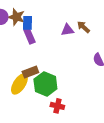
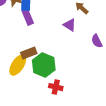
purple triangle: (67, 30) -> (70, 25), moved, turned 40

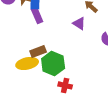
yellow ellipse: (18, 65) -> (27, 63), turned 45

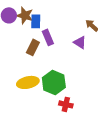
purple rectangle: (37, 15) -> (48, 37), moved
brown rectangle: (38, 51) -> (33, 47), moved, turned -42

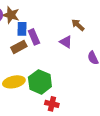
blue rectangle: (36, 21) -> (22, 29), moved
brown rectangle: (33, 47) -> (19, 47), turned 35

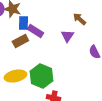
purple rectangle: (34, 37) -> (35, 31), turned -35
purple triangle: (66, 42) -> (67, 36), turned 32

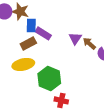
brown arrow: (79, 19) -> (89, 43), moved
yellow ellipse: (15, 76) -> (23, 64), moved

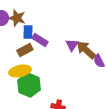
brown arrow: (89, 43) -> (86, 50), size x1.5
green hexagon: (49, 78) -> (29, 85), moved

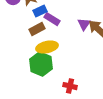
blue rectangle: (28, 32) -> (40, 11), turned 64
yellow ellipse: (20, 71) -> (47, 47), moved

